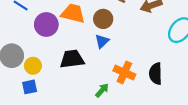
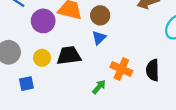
yellow circle: (33, 66) -> (42, 58), moved

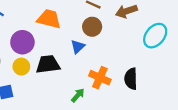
brown circle: (100, 15) -> (92, 27), moved
purple circle: (43, 21) -> (22, 42), moved

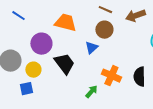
black trapezoid: (48, 64) -> (64, 64), turned 60
yellow circle: (21, 67) -> (33, 70), moved

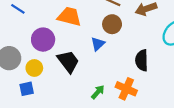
orange cross: (111, 76) -> (126, 89), moved
black semicircle: (139, 77) -> (142, 60), moved

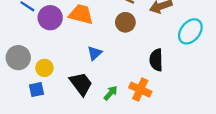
purple circle: (43, 40) -> (50, 18), moved
blue triangle: (98, 44) -> (95, 53), moved
black trapezoid: (68, 61) -> (81, 84), moved

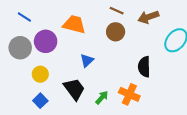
purple circle: (50, 18) -> (46, 41), moved
gray circle: (18, 58) -> (20, 48), moved
blue square: (36, 90) -> (40, 101), moved, turned -32

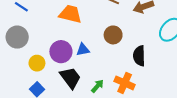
brown circle: (116, 32) -> (113, 35), moved
purple circle: (46, 41) -> (61, 52), moved
blue triangle: (87, 60) -> (83, 50), turned 32

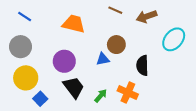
blue triangle: (83, 50) -> (103, 59), moved
yellow circle: (37, 63) -> (26, 78), moved, size x1.5

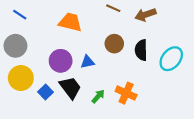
cyan ellipse: (174, 39) -> (171, 59), moved
blue triangle: (103, 59) -> (87, 62), moved
black semicircle: (142, 65) -> (141, 50), moved
blue square: (40, 99) -> (46, 92), moved

